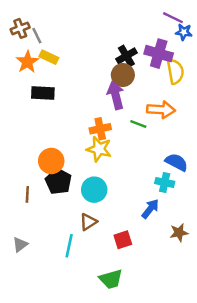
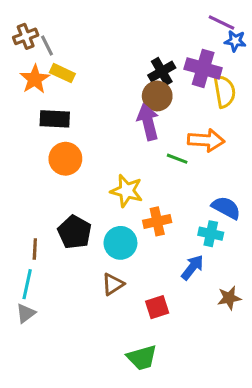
orange cross: (100, 129) -> (157, 221), moved
orange circle: (51, 161) -> (65, 159), moved
cyan line: (69, 246) -> (27, 284), moved

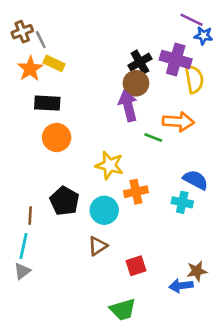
blue arrow: (192, 267) -> (181, 286), moved, turned -135
brown star: (229, 298) -> (197, 271), moved

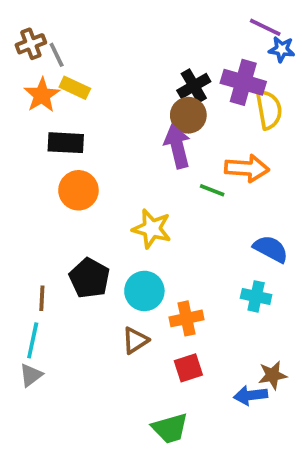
orange cross: (136, 192) -> (186, 318), moved
cyan cross: (182, 202) -> (256, 296), moved

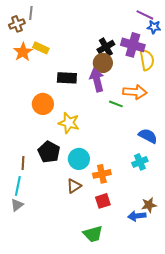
gray line: (57, 55) -> (31, 13), moved, turned 32
black rectangle: (66, 143) -> (67, 78), moved
yellow star: (152, 229) -> (69, 123), moved
cyan cross: (256, 296) -> (140, 162), turned -35

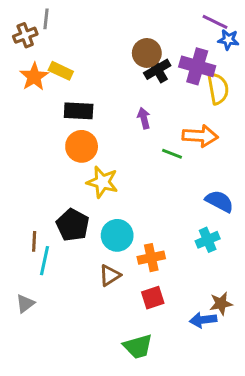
brown circle: (103, 63) -> (147, 53), moved
black rectangle: (67, 78) -> (79, 111), moved
purple arrow: (97, 80) -> (144, 118), size x0.6
orange circle: (43, 104) -> (82, 146), moved
cyan line: (18, 186) -> (44, 261), moved

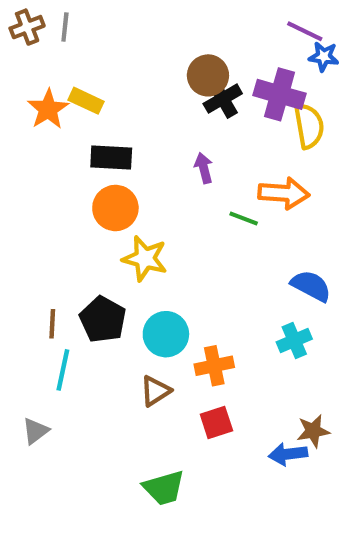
brown cross: (25, 35) -> (27, 27), moved
brown line: (34, 241) -> (52, 324), moved
green trapezoid: (138, 347) -> (164, 488), moved

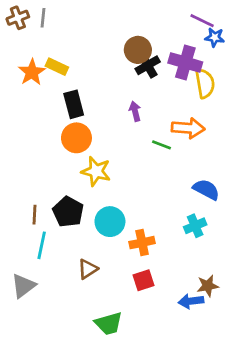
black rectangle: (111, 157) -> (74, 104), turned 72
brown triangle: (155, 391) -> (88, 269), moved
gray triangle: (35, 431) -> (23, 286), size x1.4

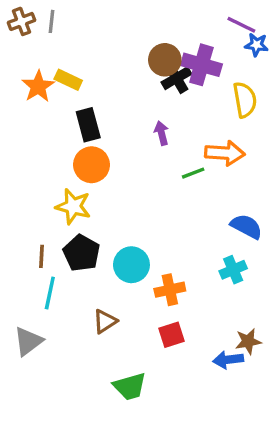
purple cross: (185, 62) -> (201, 65), moved
green line: (162, 145) -> (193, 173), turned -42
yellow star: (96, 171) -> (73, 206), moved

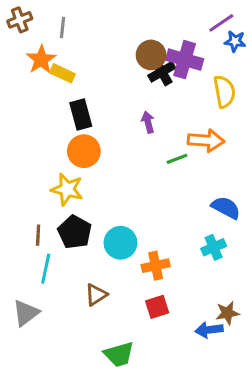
gray line: (52, 21) -> (62, 27), moved
purple line: (241, 25) -> (221, 23), turned -60
orange star: (38, 86) -> (41, 60), moved

